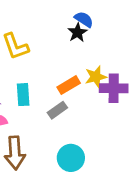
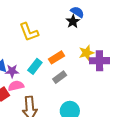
orange rectangle: (69, 85) -> (56, 57), moved
cyan rectangle: (23, 95) -> (35, 66), turned 42

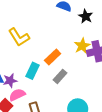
black star: (73, 21) -> (86, 16), moved

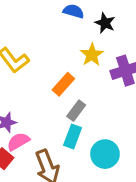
yellow star: (82, 46) -> (92, 55), moved
cyan rectangle: (32, 71) -> (73, 136), moved

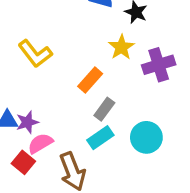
cyan rectangle: (73, 136) -> (100, 138), turned 35
cyan circle: (105, 154) -> (146, 137), moved

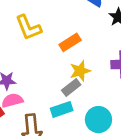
yellow star: (121, 47) -> (80, 71), moved
orange rectangle: (90, 80) -> (70, 42), moved

